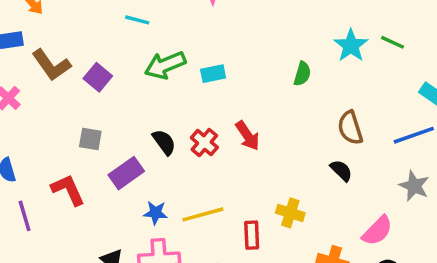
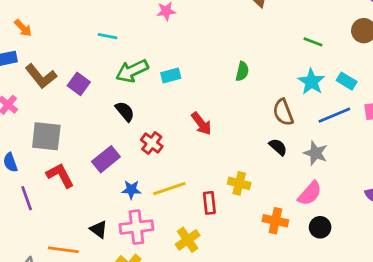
cyan star: (351, 46) -> (311, 82), moved
gray square: (90, 139) -> (46, 136), moved, size x1.6
black semicircle: (164, 142) -> (125, 111), moved
red cross: (204, 143) -> (152, 143), moved
gray star: (414, 186) -> (316, 153), moved

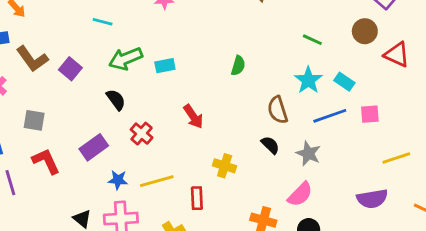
gray square: (46, 136) -> (34, 120), size x0.7
yellow cross: (239, 183) -> (225, 166), moved

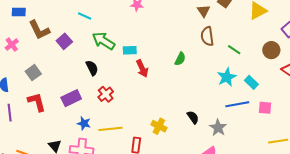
cyan line: (103, 22) -> (85, 16), moved
green arrow: (126, 59) -> (103, 41), turned 45
brown semicircle: (278, 110) -> (207, 36), moved
red arrow: (193, 117) -> (142, 68), moved
gray square: (34, 120) -> (33, 73), turned 35

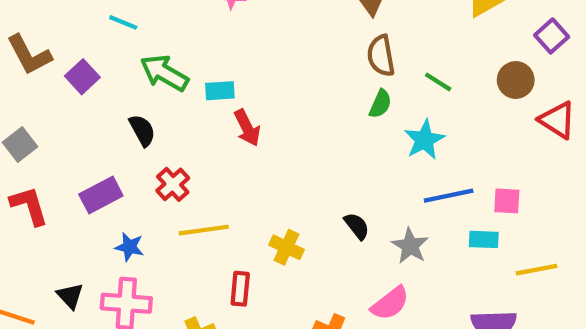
green semicircle: (180, 59) -> (380, 104), moved
cyan rectangle: (251, 82) -> (484, 239), moved, turned -40
yellow line: (111, 129) -> (204, 230), moved

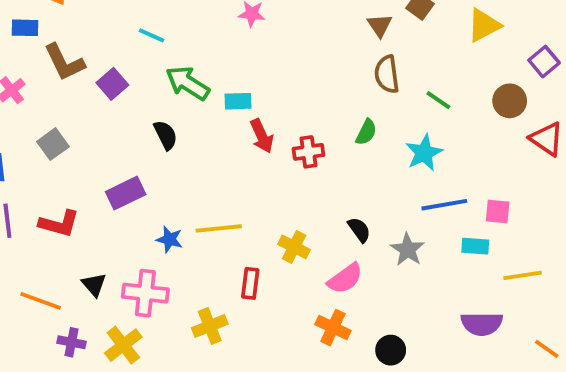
green semicircle: (380, 104) -> (366, 132), moved
red cross: (173, 184) -> (308, 152), moved, turned 32
red L-shape: (29, 206) -> (59, 224), moved, turned 120
blue star: (129, 247) -> (170, 239), moved
pink semicircle: (390, 303) -> (345, 279), moved

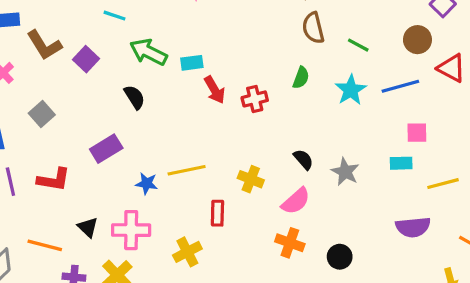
blue line: (444, 205) -> (400, 86), moved

